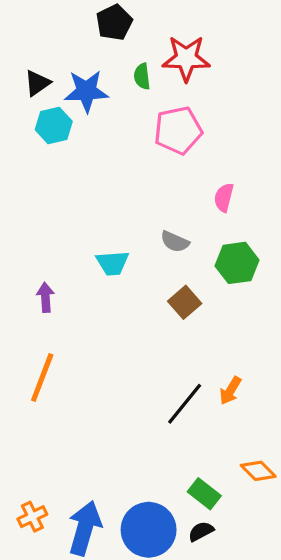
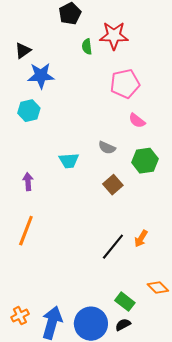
blue star: (86, 91) -> (41, 76), moved
cyan hexagon: (54, 126) -> (29, 111), moved
pink pentagon: (178, 130) -> (125, 84), moved
pink semicircle: (224, 198) -> (137, 121), turned -66

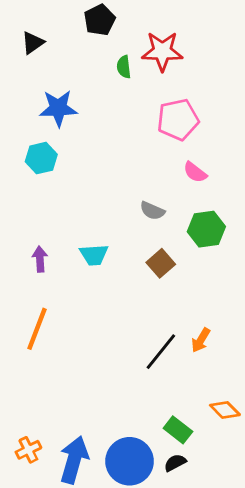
black triangle: (23, 51) -> (33, 43), moved
cyan trapezoid: (69, 161) -> (94, 255), moved

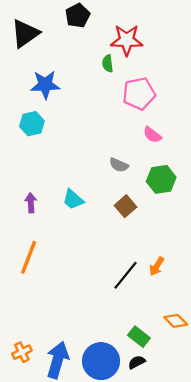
black triangle: (33, 43) -> (25, 33), size x1.6
green semicircle: (124, 67) -> (108, 64), moved
cyan trapezoid: (94, 255) -> (73, 199), turned 45

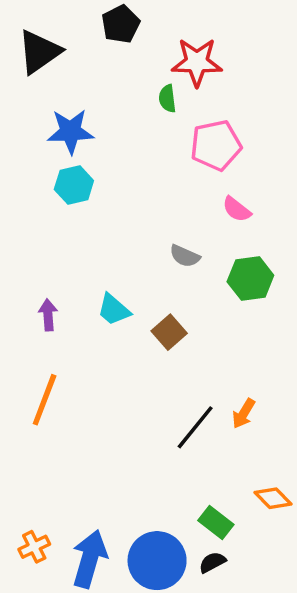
cyan hexagon: (32, 124) -> (74, 185), moved
brown square: (126, 206) -> (169, 332), moved

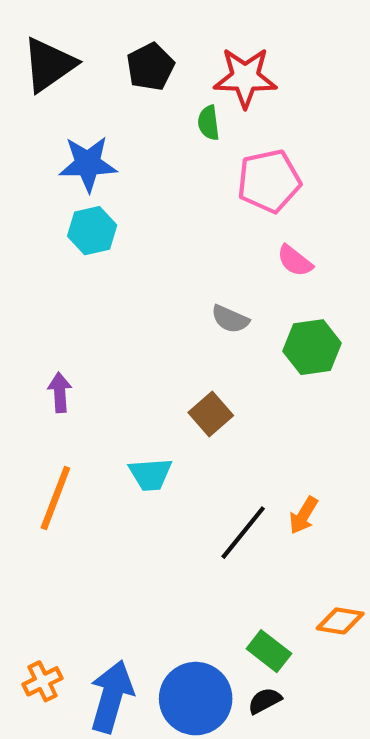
black pentagon: (121, 24) -> (150, 67), moved
cyan trapezoid: (114, 310) -> (150, 474), moved, turned -45
orange diamond: (273, 498) -> (340, 621), turned -36

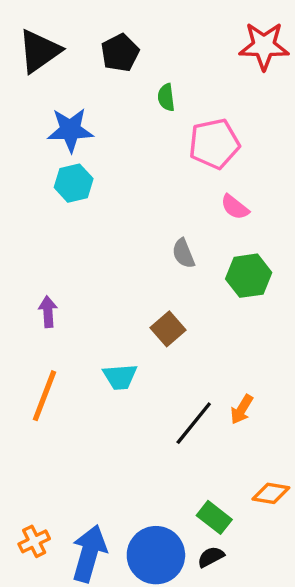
red star: (245, 78) -> (264, 46), moved
gray semicircle: (230, 319) -> (183, 253), turned 44

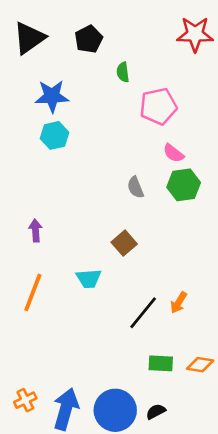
green hexagon: (249, 276) -> (184, 185), moved
green rectangle: (214, 517) -> (161, 363), moved, turned -35

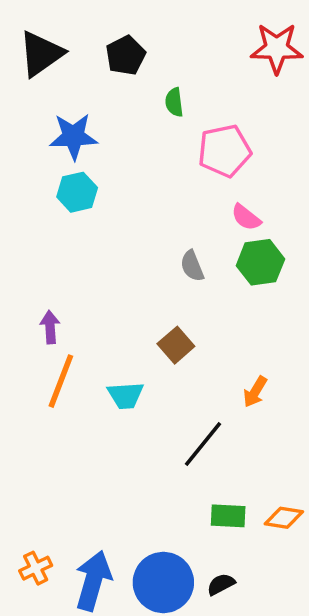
orange line: (33, 292) -> (61, 381), moved
orange arrow: (179, 303) -> (255, 392), moved

